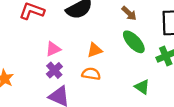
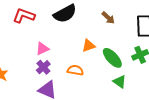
green ellipse: (134, 42) -> (112, 58), moved
orange triangle: (95, 50) -> (89, 46), moved

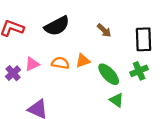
purple cross: (43, 67) -> (13, 73), moved
orange semicircle: (75, 70) -> (60, 63), moved

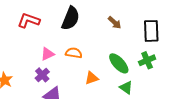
black semicircle: (57, 26) -> (71, 18), turned -40
orange triangle: (83, 61) -> (92, 78), moved
purple cross: (13, 73) -> (42, 75), moved

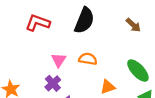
pink triangle: (48, 54) -> (59, 60), turned -32

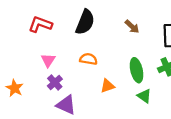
pink triangle: (59, 60) -> (48, 60), moved
green ellipse: (138, 71) -> (137, 70), turned 30

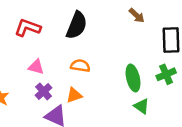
brown arrow: (132, 27) -> (137, 15), moved
pink triangle: (48, 60) -> (36, 67), turned -48
orange triangle: (107, 86) -> (74, 95), moved

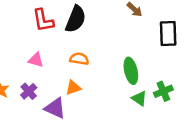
red L-shape: (28, 28) -> (43, 20), moved, turned -120
green cross: (166, 74) -> (163, 91), moved
purple cross: (44, 91) -> (29, 91), moved

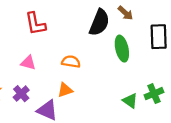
black semicircle: (76, 19) -> (99, 22), moved
green ellipse: (131, 71) -> (122, 49), moved

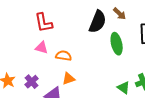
orange semicircle: (71, 62) -> (64, 56), moved
pink triangle: (28, 63) -> (42, 48), moved

